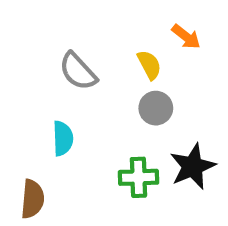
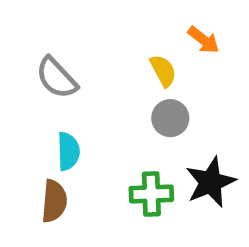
gray semicircle: (78, 71) -> (56, 78), moved
brown semicircle: (32, 199) -> (54, 201), moved

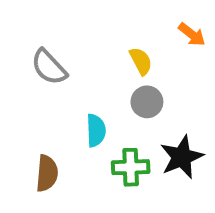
orange arrow: (204, 40) -> (192, 34), moved
cyan semicircle: (68, 151) -> (96, 130), moved

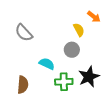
yellow semicircle: (141, 61) -> (79, 30), moved
cyan semicircle: (96, 130) -> (47, 64), turned -63

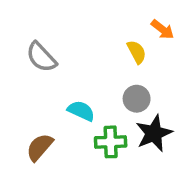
gray circle: (72, 50) -> (137, 99), moved
brown semicircle: (23, 85) -> (40, 147), turned -144

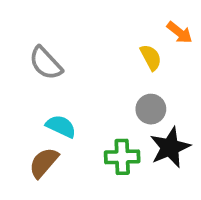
cyan semicircle: (81, 111) -> (61, 126), moved

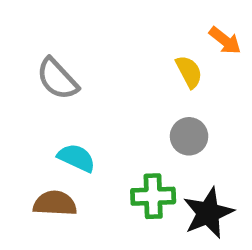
black star: (170, 147) -> (208, 213), moved
brown semicircle: (44, 163) -> (55, 203), turned 52

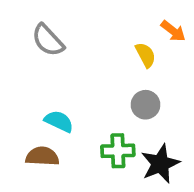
gray semicircle: (57, 79) -> (48, 40), moved

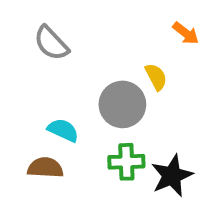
yellow semicircle: (146, 55) -> (156, 77), moved
gray circle: (146, 105) -> (122, 104), moved, size x1.5

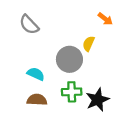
yellow semicircle: (156, 77) -> (89, 44), turned -128
brown semicircle: (45, 168) -> (37, 100), moved

